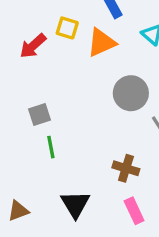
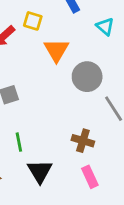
orange triangle: (101, 43) -> (56, 50), moved, turned -36
green line: (51, 147) -> (19, 142), moved

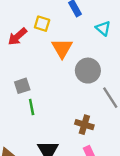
green line: (19, 142) -> (32, 107), moved

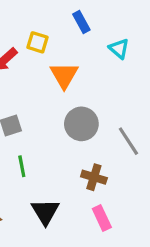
gray circle: (88, 71) -> (81, 124), moved
green line: (32, 107) -> (22, 166), moved

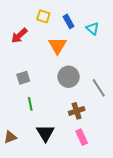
blue rectangle: (81, 22) -> (69, 21), moved
yellow square: (37, 42) -> (43, 16), moved
brown cross: (94, 177) -> (77, 111), turned -35

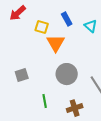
yellow square: (43, 16) -> (42, 27), moved
red arrow: (19, 36) -> (18, 13), moved
green line: (30, 104) -> (45, 101), moved

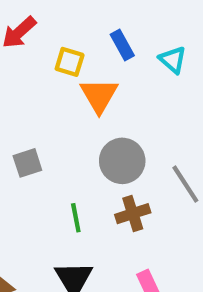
brown cross: (75, 108) -> (133, 214), moved

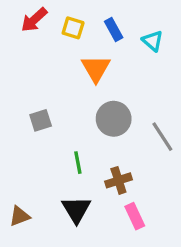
yellow square: (70, 62) -> (73, 28), moved
brown cross: (133, 214) -> (118, 180), moved

